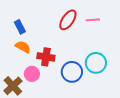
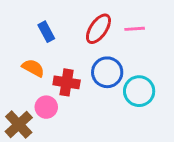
blue rectangle: (20, 27) -> (46, 32), moved
blue circle: (72, 72) -> (107, 72), moved

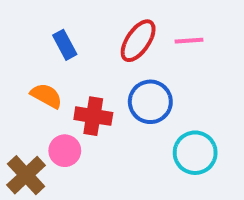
cyan circle: (139, 91) -> (195, 153), moved

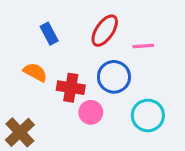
pink line: (189, 41) -> (143, 46), moved
pink circle: (65, 151) -> (91, 112), moved

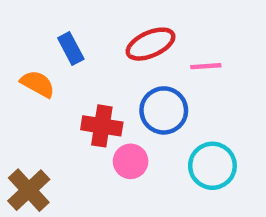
red ellipse: (105, 31) -> (150, 44), turned 32
orange semicircle: (35, 72) -> (38, 84), moved

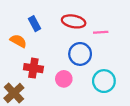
red ellipse: (150, 44) -> (74, 21), turned 35
red cross: (102, 126) -> (33, 68), moved

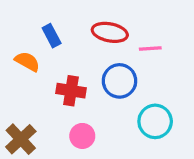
red cross: (33, 68) -> (71, 91), moved
pink circle: (64, 79) -> (82, 136), moved

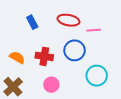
orange semicircle: (27, 62) -> (17, 57), moved

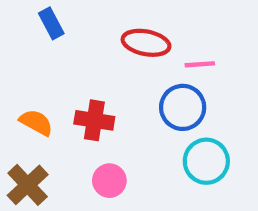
blue rectangle: (32, 22) -> (51, 23), moved
blue circle: (75, 50) -> (183, 107), moved

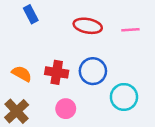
pink line: (200, 64) -> (130, 30), moved
blue circle: (183, 107) -> (93, 71), moved

